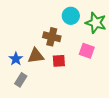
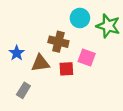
pink square: (87, 51) -> (87, 58), moved
blue star: (16, 59) -> (17, 53), moved

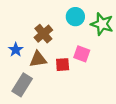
brown cross: (58, 42) -> (43, 34), moved, turned 36
gray rectangle: (23, 90) -> (22, 85), size x1.5

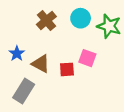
brown cross: (43, 34) -> (46, 20), moved
brown triangle: (38, 59) -> (41, 64), turned 36

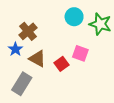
brown cross: (46, 20) -> (28, 31), moved
red square: (67, 69) -> (62, 64), turned -32

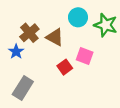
brown triangle: (37, 59) -> (55, 37), moved

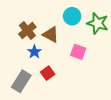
blue star: (16, 52) -> (34, 52), moved
red square: (65, 67) -> (48, 73), moved

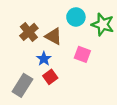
blue star: (34, 52) -> (44, 59), moved

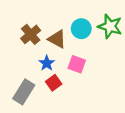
cyan circle: (76, 17) -> (81, 29), moved
pink square: (82, 54) -> (77, 64), moved

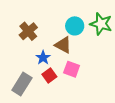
brown triangle: (57, 39) -> (63, 45), moved
pink square: (77, 64) -> (72, 69), moved

